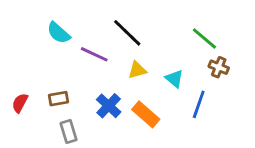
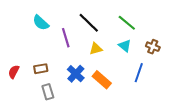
green line: (204, 39) -> (127, 23), moved
purple line: (94, 54) -> (66, 38), turned 48
cyan triangle: (174, 79) -> (125, 46), moved

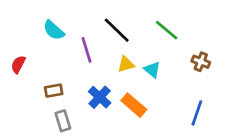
cyan triangle: (125, 46) -> (152, 70), moved
red semicircle: (14, 72) -> (18, 64), moved
blue line: (139, 73) -> (197, 113), moved

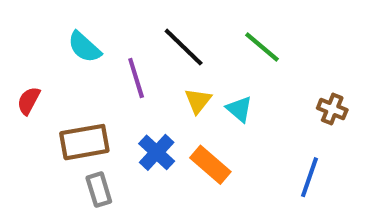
brown cross: (201, 62) -> (332, 109), moved
yellow triangle: (126, 64) -> (198, 101), turned -36
brown rectangle: (54, 91) -> (84, 142), size x1.6

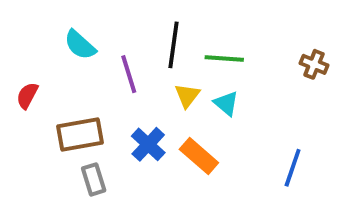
black line: (184, 47) -> (174, 45), turned 54
green line: (262, 47) -> (224, 59), moved, turned -36
brown cross: (332, 109) -> (314, 64), moved

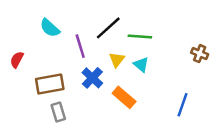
black line: (174, 45) -> (108, 28), turned 40
brown cross: (314, 64) -> (200, 54), moved
blue cross: (148, 144) -> (92, 78), moved

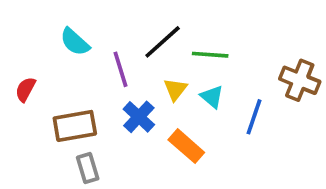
brown cross: (200, 54) -> (300, 80), size x1.5
blue line: (183, 105) -> (254, 117), moved

